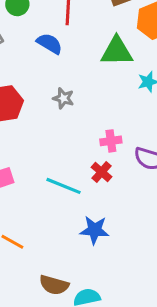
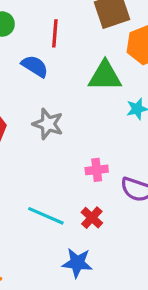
gray star: (63, 98) -> (48, 124), size x1.4
red cross: (102, 172) -> (92, 218), moved

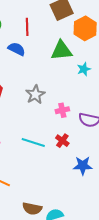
gray star: (48, 124) -> (35, 94), moved, turned 30
blue star: (77, 263) -> (83, 166), moved

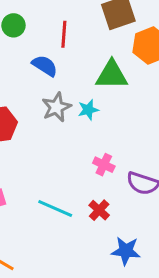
cyan star: (84, 69) -> (88, 110), moved
gray star: (35, 94) -> (56, 107), moved
pink cross: (62, 110) -> (104, 165), turned 32

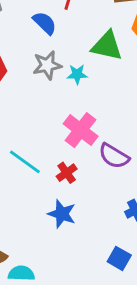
pink cross: (104, 165) -> (81, 130), size x1.6
blue star: (126, 251) -> (62, 214), moved

